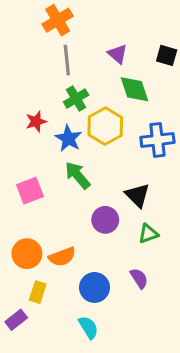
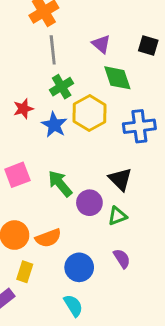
green arrow: (78, 175) -> (60, 184), moved
green triangle: (148, 234) -> (117, 216), moved

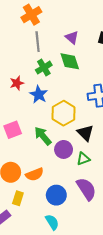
green diamond: (117, 78) -> (70, 61), moved
yellow hexagon: (89, 113) -> (64, 113), moved
purple semicircle: (122, 259) -> (86, 189), size x1.6

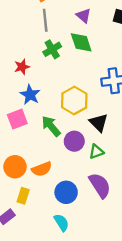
blue star: (39, 94) -> (30, 95), moved

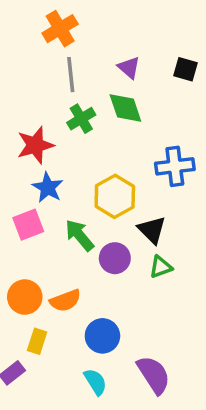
red star: (22, 67) -> (35, 145), size x1.5
green triangle: (96, 152) -> (161, 267), moved
purple semicircle: (100, 185) -> (154, 375), moved

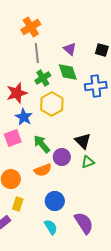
blue cross: (175, 166) -> (96, 86), moved
yellow hexagon: (115, 196) -> (52, 104), moved
orange semicircle: (65, 301) -> (43, 170), moved

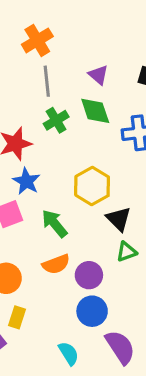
yellow hexagon: (52, 104) -> (92, 186), moved
purple circle: (62, 157) -> (89, 275), moved
blue circle: (55, 201) -> (92, 311), moved

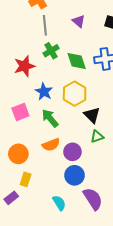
green diamond: (95, 111) -> (77, 61), moved
blue star: (26, 181) -> (44, 92), moved

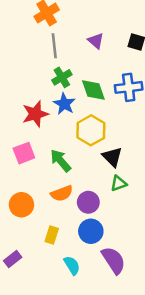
red star: (24, 66) -> (35, 114), moved
blue star: (44, 92) -> (64, 104), moved
yellow rectangle: (26, 179) -> (52, 235), moved

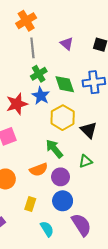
black triangle: (112, 157) -> (89, 130), moved
green arrow: (61, 161) -> (54, 149), moved

